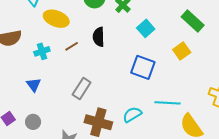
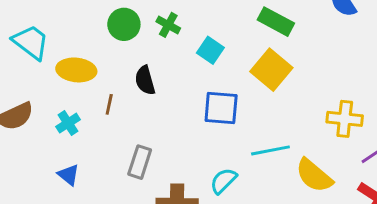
brown line: (72, 46) -> (109, 104), turned -32
yellow square: (182, 51) -> (271, 70), size x1.5

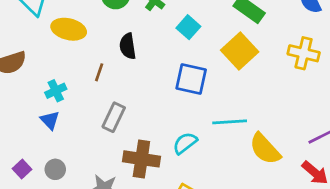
brown line: (109, 104) -> (99, 72), moved
yellow cross: (345, 119) -> (304, 53), moved
cyan cross: (68, 123) -> (56, 91), moved

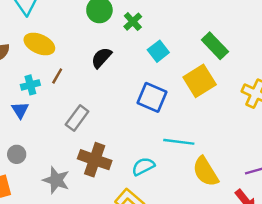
yellow ellipse: (69, 29) -> (39, 44), moved
black semicircle: (128, 46) -> (101, 58), turned 40
brown line: (99, 72) -> (57, 76), moved
cyan semicircle: (185, 143) -> (143, 166), moved

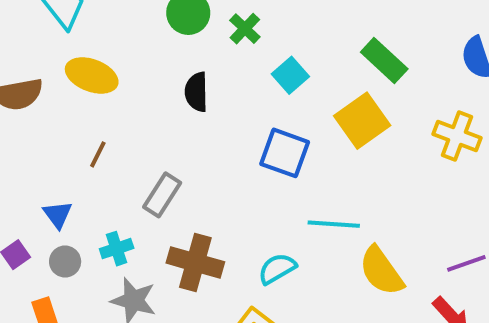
black semicircle: (101, 58) -> (196, 92), turned -40
brown line: (57, 76) -> (98, 154), moved
cyan cross: (30, 85) -> (117, 249), moved
blue triangle: (20, 110) -> (58, 215), moved

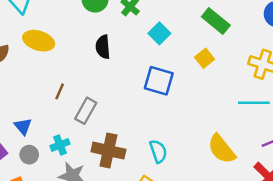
yellow square: (362, 121) -> (205, 58), size x0.6
brown line: (98, 154) -> (60, 91), moved
cyan line: (334, 224) -> (254, 103), moved
cyan semicircle: (277, 269) -> (158, 151), turned 105

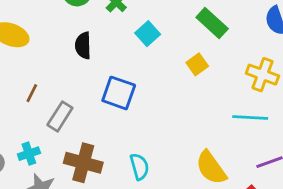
blue square: (159, 81) -> (119, 93), moved

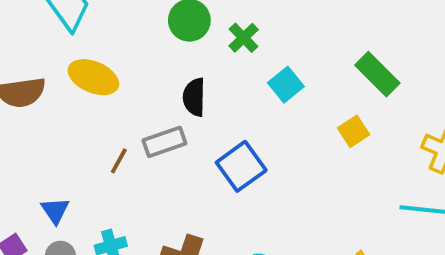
blue square: (119, 93) -> (241, 166), turned 32
gray rectangle: (60, 116) -> (164, 142), moved, turned 36

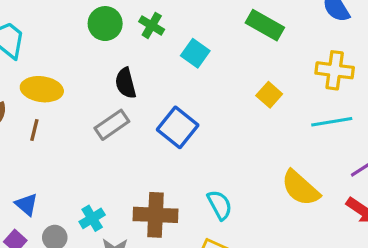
yellow square: (354, 131) -> (269, 95), moved
brown line: (119, 161) -> (34, 130), moved
blue triangle: (55, 211) -> (26, 204), moved

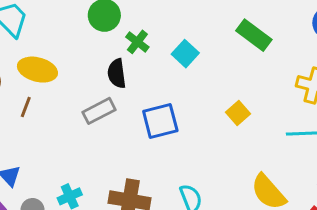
green cross: (152, 25) -> (137, 42), moved
yellow square: (269, 95) -> (238, 113), moved
blue square: (178, 127) -> (160, 121), turned 30

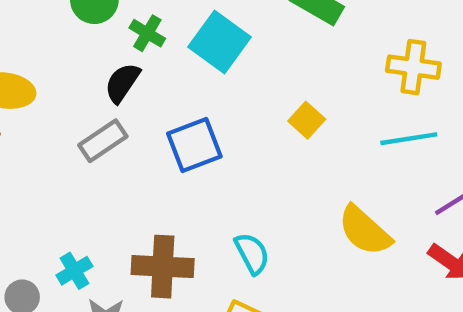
cyan square: (185, 54) -> (219, 42), size x1.5
black semicircle: (117, 73) -> (122, 83), turned 48

